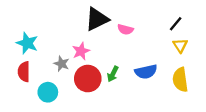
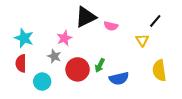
yellow triangle: (180, 45) -> (142, 40), moved
pink star: (81, 51) -> (64, 38), moved
blue semicircle: (146, 72) -> (119, 79), moved

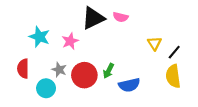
black line: (155, 21) -> (174, 52), moved
pink semicircle: (111, 26) -> (121, 17), moved
cyan star: (24, 38) -> (39, 37), moved
gray star: (54, 56) -> (59, 70), moved

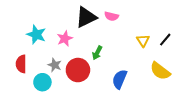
black line: (174, 52) -> (165, 40), moved
green arrow: (108, 71) -> (97, 53), moved
yellow semicircle: (173, 76) -> (160, 71), turned -45
blue semicircle: (129, 85) -> (120, 79), turned 126

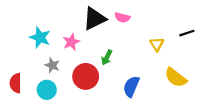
black line: (165, 40) -> (187, 33), moved, turned 32
red semicircle: (21, 64) -> (16, 83), moved
gray star: (55, 65) -> (52, 65), moved

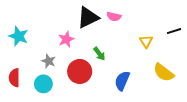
cyan star: (40, 38) -> (18, 36), moved
green arrow: (107, 58) -> (99, 54), turned -64

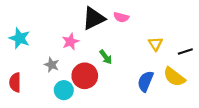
black line: (174, 31) -> (185, 51), moved
blue semicircle: (122, 81) -> (146, 81), moved
cyan circle: (43, 84) -> (64, 90), moved

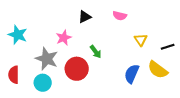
pink semicircle: (121, 17) -> (120, 16), moved
black triangle: (94, 18) -> (85, 17), size x0.6
gray star: (52, 65) -> (47, 59), size x1.6
cyan circle: (64, 90) -> (43, 83), moved

